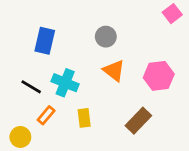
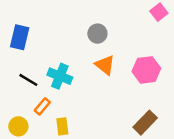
blue rectangle: (45, 41) -> (20, 37), moved
yellow rectangle: (84, 118) -> (62, 126), moved
brown rectangle: (138, 121) -> (145, 123), moved

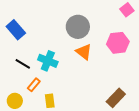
gray circle: (97, 34) -> (78, 27), size x1.5
blue rectangle: (20, 37) -> (16, 30), turned -54
pink hexagon: (146, 70) -> (118, 43), moved

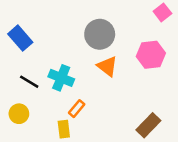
orange rectangle: (34, 85) -> (77, 109), moved
yellow circle: (15, 101) -> (19, 114), moved

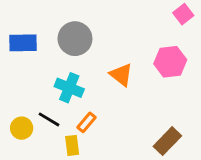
gray circle: (100, 34) -> (75, 39), moved
blue rectangle: (20, 38) -> (23, 43), turned -50
black line: (29, 82) -> (49, 119), moved

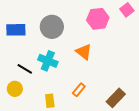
pink hexagon: (170, 62) -> (98, 19), moved
black line: (49, 119) -> (25, 69), moved
orange rectangle: (87, 122) -> (79, 90), moved

